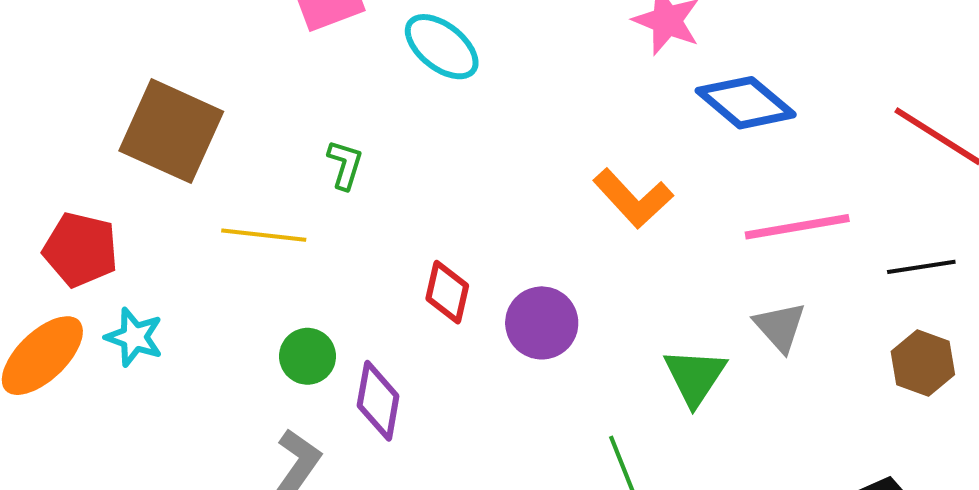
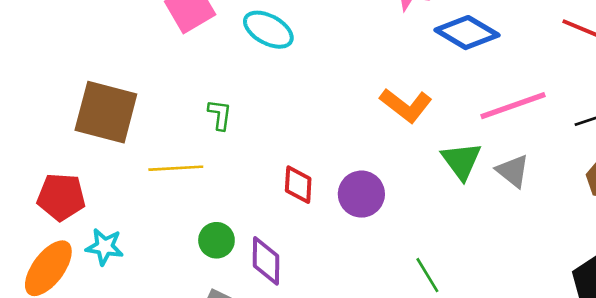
green triangle: (695, 377) -> (461, 161), moved

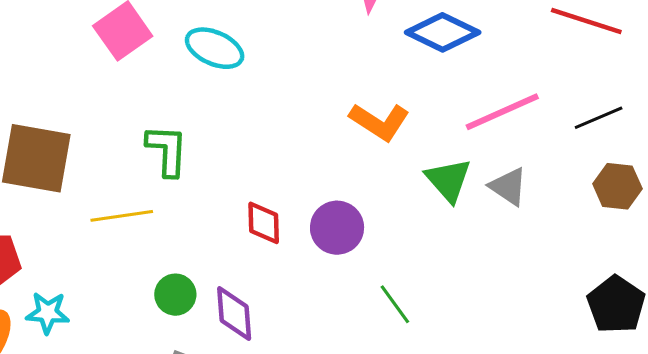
green L-shape: (220, 115) -> (167, 150), size x1.5
green line: (427, 275) -> (395, 304), moved

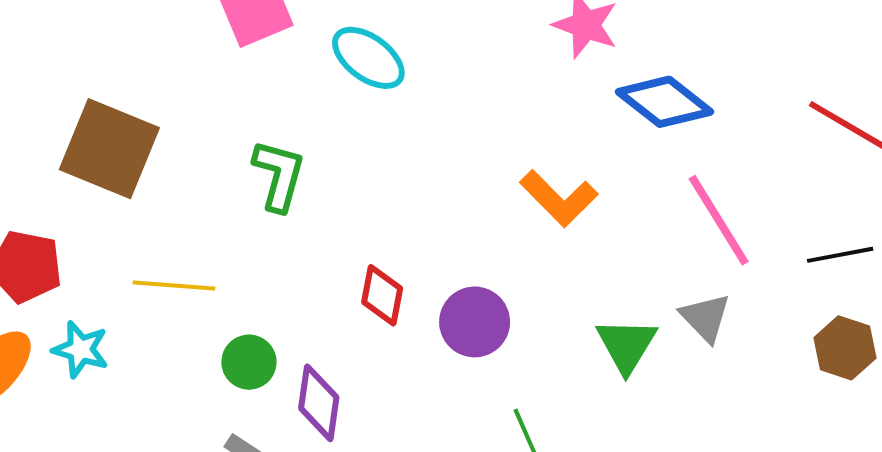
pink line: (502, 112) -> (719, 220), turned 70
green triangle: (448, 180) -> (627, 345), moved
yellow line: (122, 216) -> (174, 286), moved

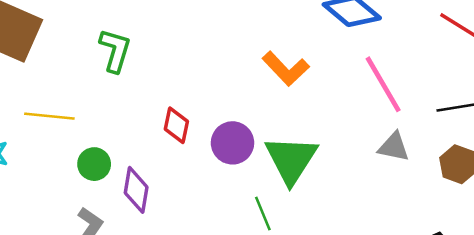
gray triangle: (705, 318) -> (394, 147), moved, turned -36
green triangle: (627, 345) -> (291, 160), moved, size x1.4

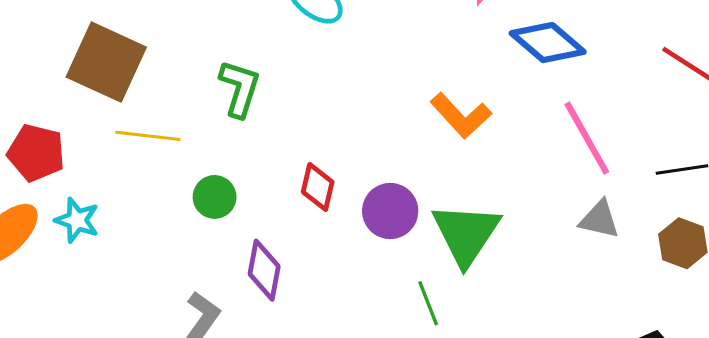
yellow line: (49, 116) -> (148, 136), moved
green circle: (94, 164) -> (215, 197), moved

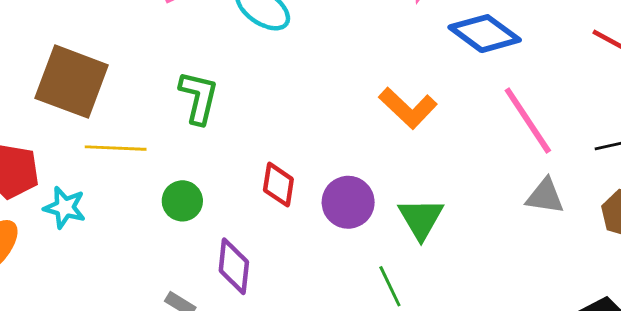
cyan star: (77, 220) -> (65, 207), moved
green triangle: (466, 234) -> (421, 219), size x0.7

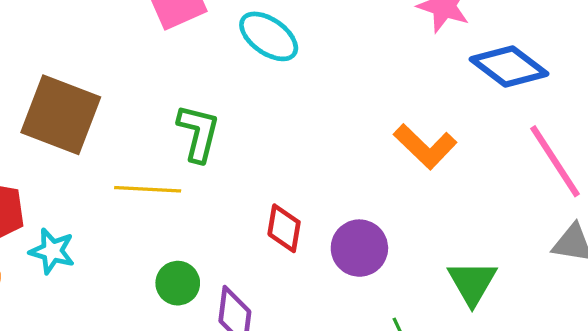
yellow line: (116, 148) -> (148, 189), moved
green circle: (182, 201) -> (178, 283), moved
green triangle: (421, 219) -> (472, 283), moved

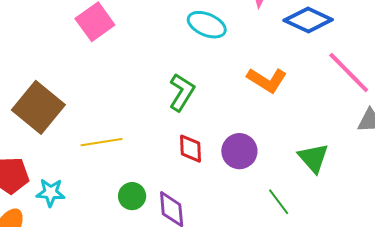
cyan ellipse: (269, 36) -> (207, 25), moved
brown square: (61, 115) -> (38, 107), turned 30
green L-shape: (198, 133) -> (182, 92), moved, turned 30

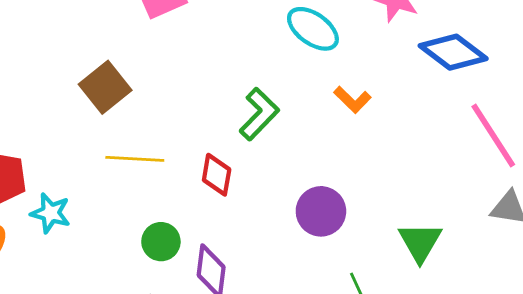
orange L-shape: (267, 80) -> (352, 100), moved, size x0.7
brown square: (38, 107) -> (105, 87), moved, size x0.7
red diamond: (190, 149) -> (217, 175), moved

